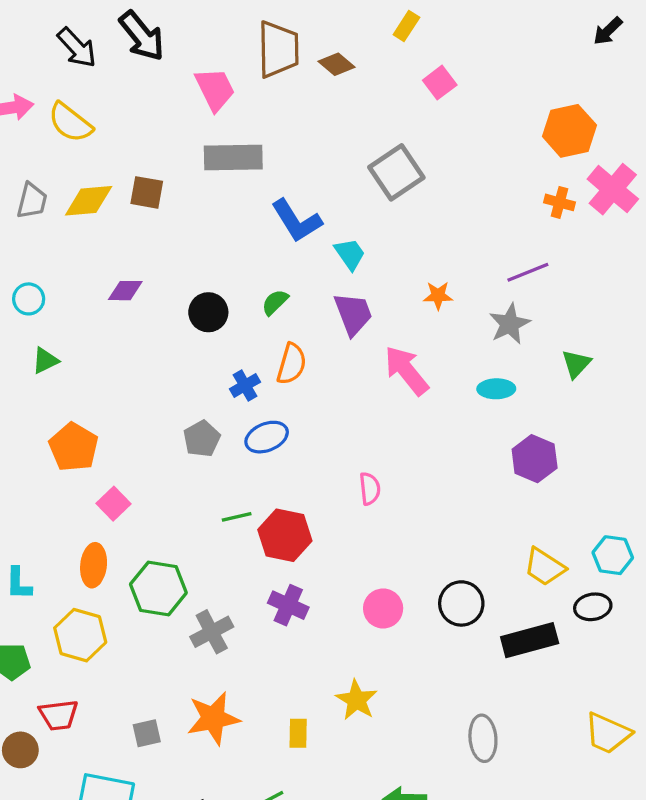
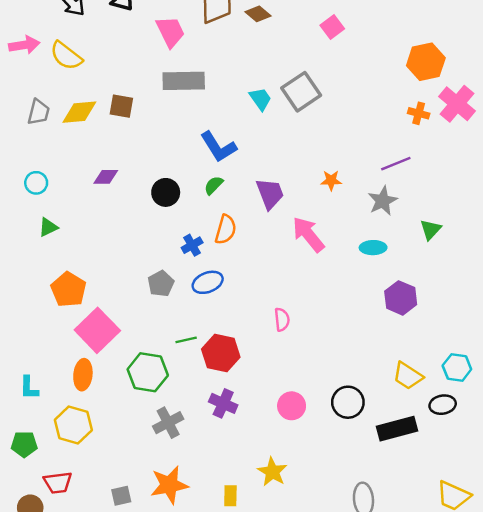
blue L-shape: (297, 221) -> (218, 147), moved
cyan trapezoid: (350, 254) -> (260, 99), moved
pink square: (113, 504) -> (97, 330), size x1.8
green hexagon: (158, 589) -> (148, 372), moved

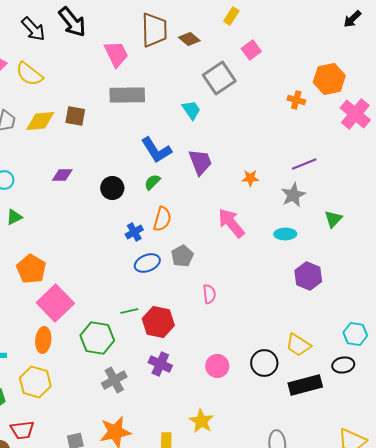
gray square: (301, 92) -> (219, 78), moved
orange cross: (419, 113) -> (296, 100), moved
purple trapezoid: (270, 194) -> (200, 162), moved
gray pentagon: (161, 284) -> (182, 256), moved
yellow trapezoid: (408, 376) -> (298, 345), moved

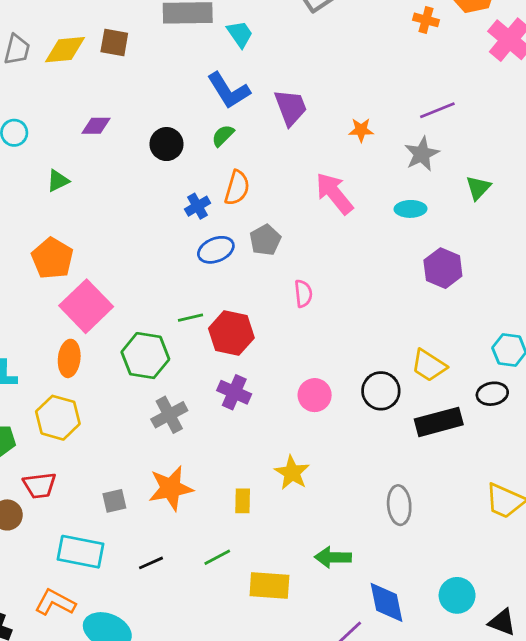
cyan trapezoid: (191, 110) -> (240, 34), moved
green triangle: (14, 217) -> (58, 181), moved

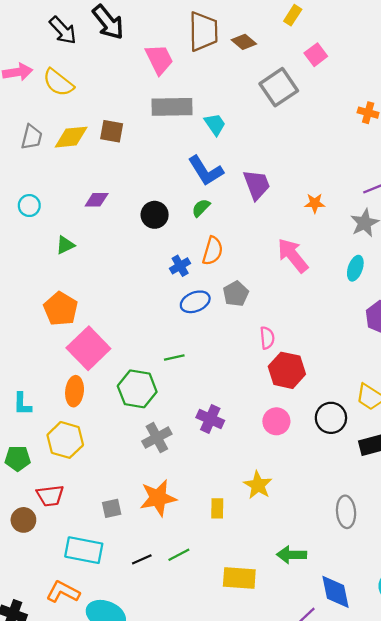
cyan ellipse: (410, 209) -> (355, 268), turned -70
red hexagon: (231, 333) -> (287, 370), moved
green line: (217, 557) -> (179, 555), moved

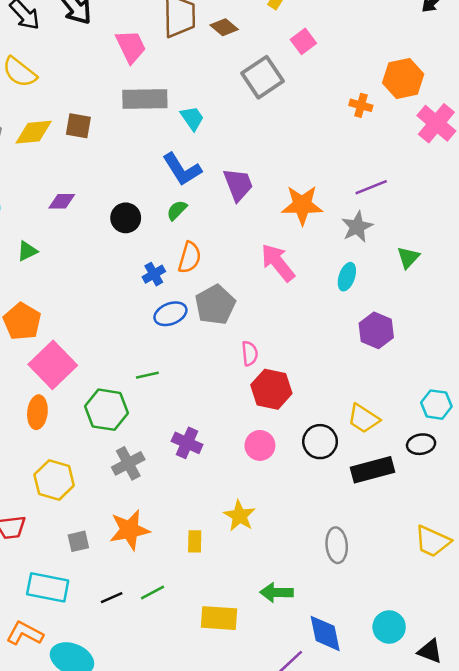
orange star: (315, 203) -> (302, 205), size x1.8
gray pentagon: (236, 294) -> (215, 305), size x1.4
yellow hexagon: (65, 440) -> (54, 480), moved

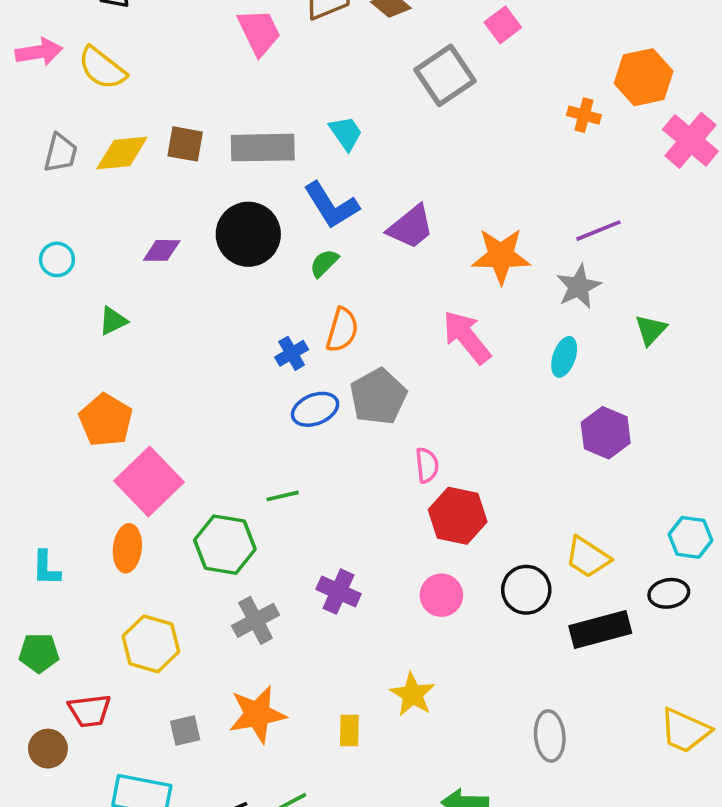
gray rectangle: (145, 99) -> (263, 148), moved
purple trapezoid: (238, 185) -> (411, 227), turned 72
black circle: (126, 218) -> (248, 234), moved, size x1.5

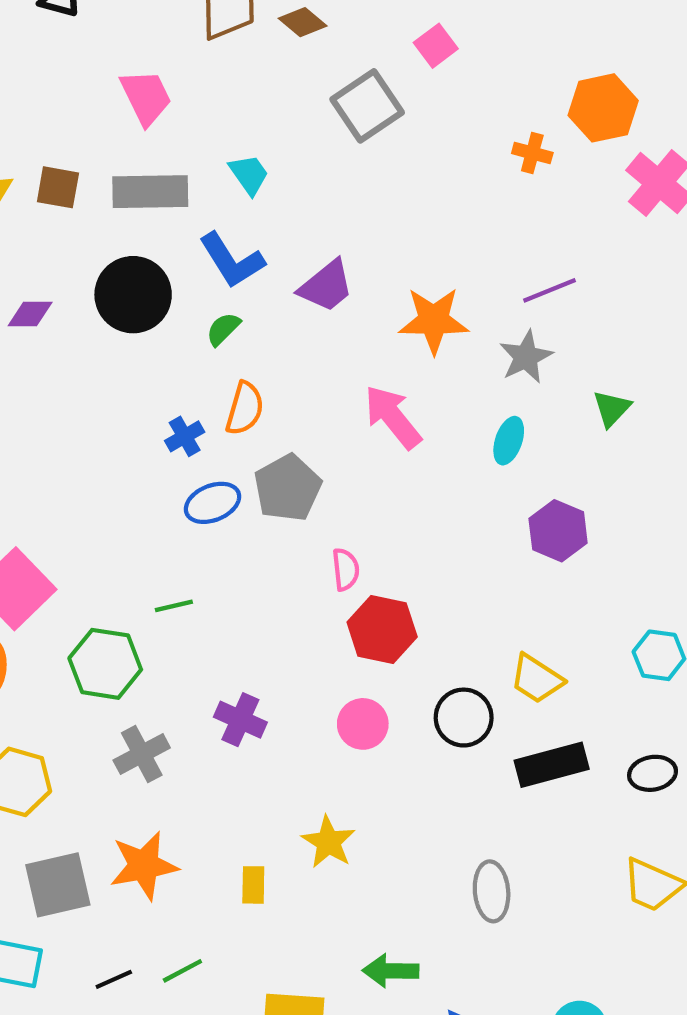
pink trapezoid: (259, 32) -> (146, 97), moved
black ellipse: (669, 593) -> (653, 773), moved
gray square: (185, 731) -> (58, 885), size x1.8

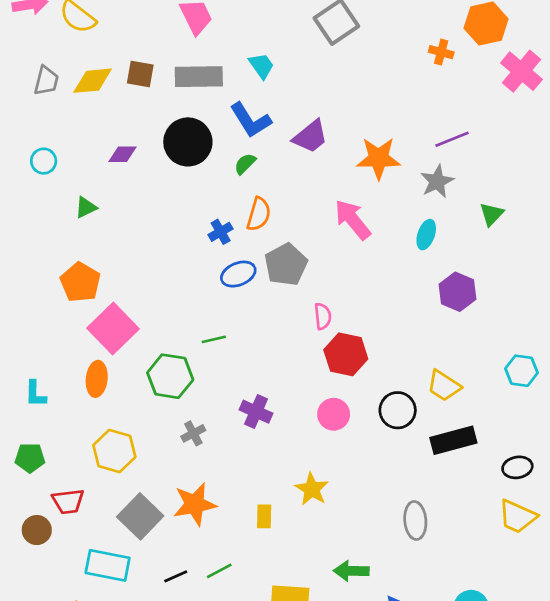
gray cross: (142, 754) -> (193, 433), size x0.7
black ellipse: (653, 773) -> (517, 467), moved
gray square: (58, 885) -> (140, 516), turned -33

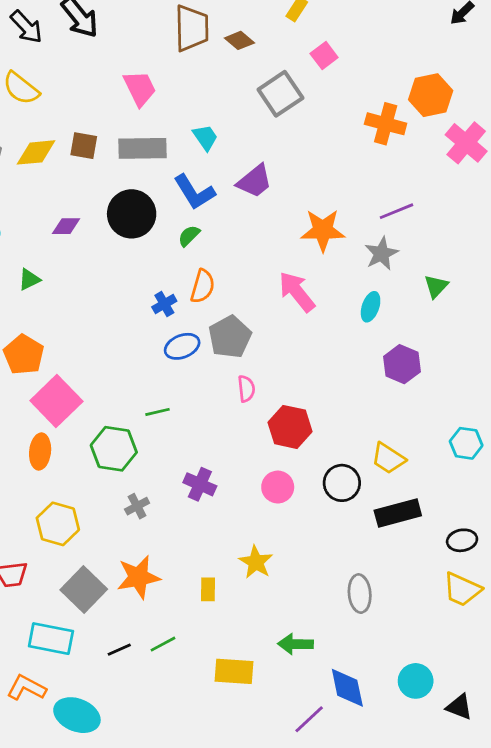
orange cross: (441, 52) -> (386, 124), size x1.6
purple trapezoid: (310, 137) -> (254, 181), moved
pink semicircle: (323, 316) -> (246, 389), moved

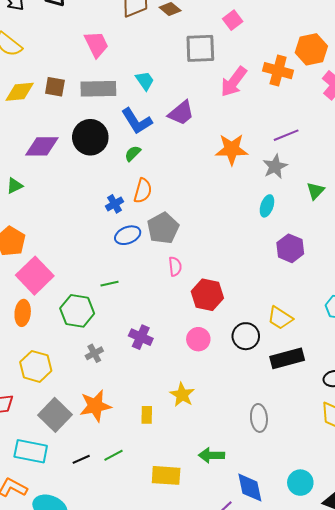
gray square: (280, 94) -> (200, 48), turned 32
purple diamond: (66, 226) -> (42, 146), size x1.6
pink arrow: (297, 292) -> (234, 82), moved, turned -104

